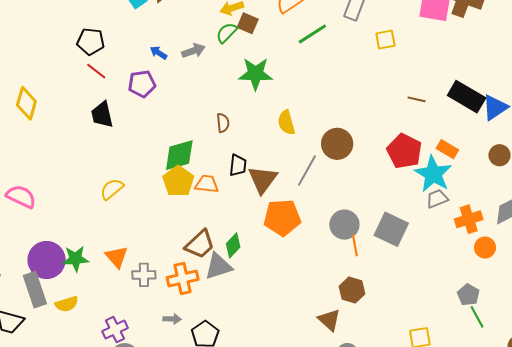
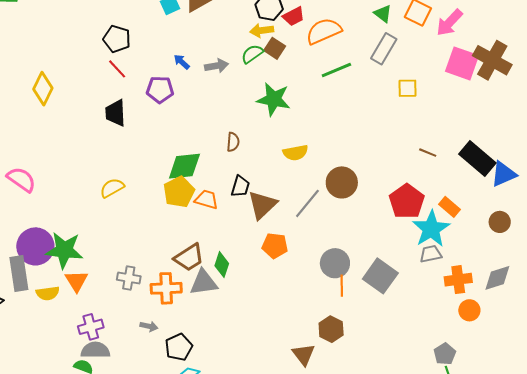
yellow semicircle: (286, 123) -> (295, 153), turned -95
orange pentagon: (282, 218) -> (275, 246), size x0.7
green diamond: (233, 245) -> (222, 265), turned -35
orange triangle: (117, 257) -> (76, 281), moved
green star: (76, 259) -> (64, 250), size x1.4

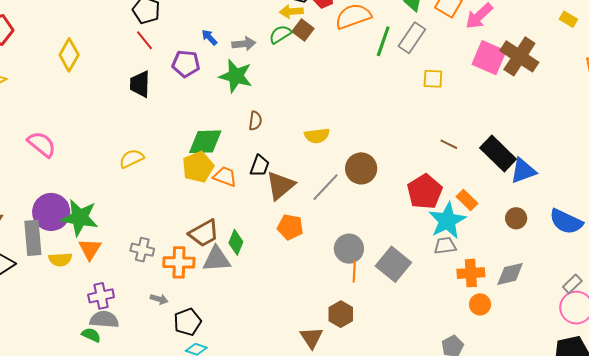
green line: (336, 70) -> (383, 41), moved, turned -52
green star: (274, 99) -> (236, 76), moved

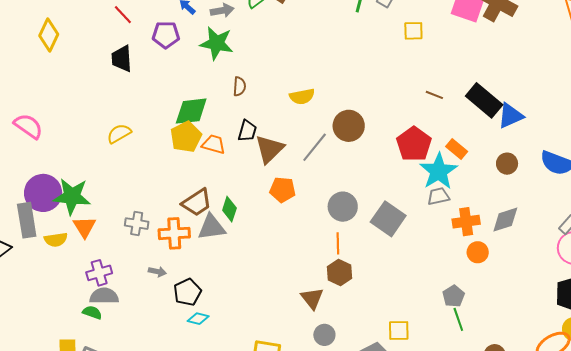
orange line: (354, 271) -> (338, 243), moved

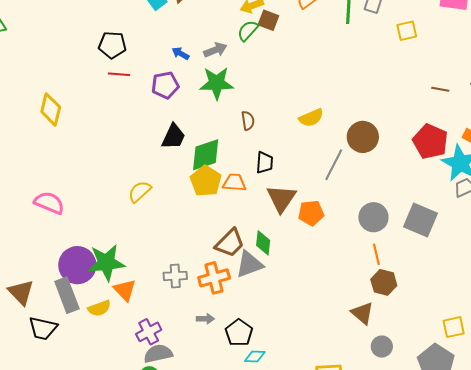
red line: (123, 15) -> (119, 74), turned -30
black trapezoid: (122, 59) -> (173, 137), moved, turned -140
brown triangle: (269, 149) -> (281, 198), moved

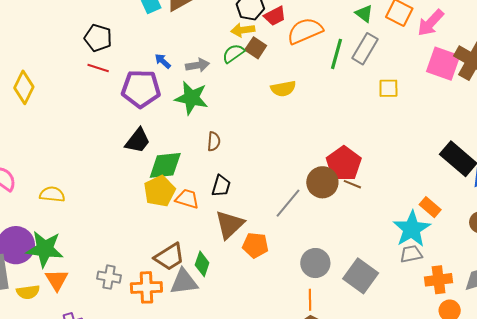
purple pentagon: (165, 85) -> (141, 89), size x1.4
brown line: (440, 89) -> (352, 184), moved
yellow semicircle: (311, 118) -> (283, 89), moved
red pentagon: (430, 141) -> (344, 164), moved
yellow semicircle: (140, 192) -> (52, 194), moved, turned 35

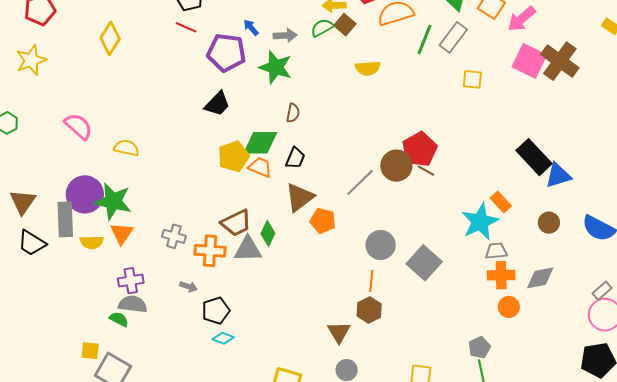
green diamond: (165, 165) -> (260, 143), moved
gray trapezoid: (411, 254) -> (496, 251), moved

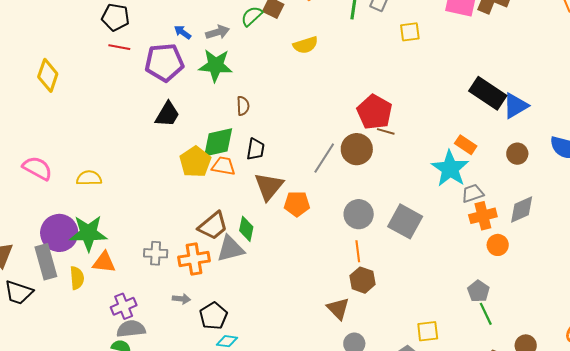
brown circle: (396, 166) -> (357, 149), moved
orange triangle: (122, 233) -> (104, 262), turned -45
yellow semicircle: (92, 242) -> (77, 278), turned -80

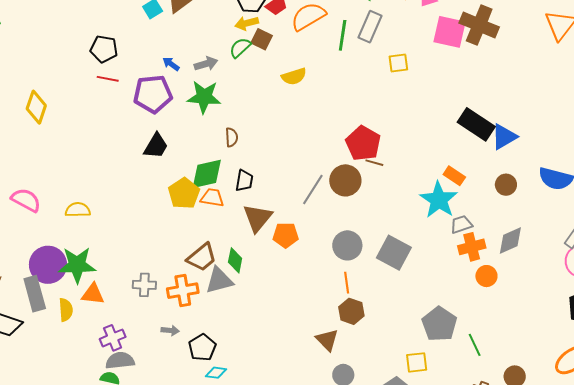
gray pentagon: (478, 291) -> (439, 324), moved, size x1.6

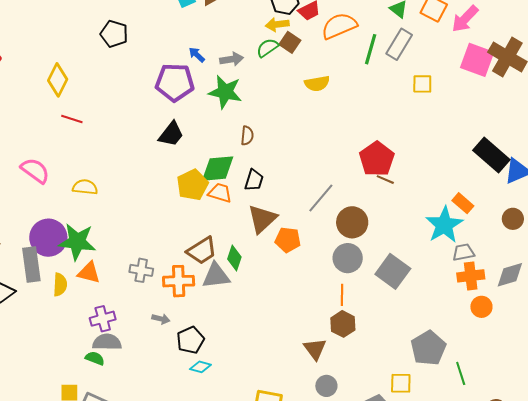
black pentagon: (104, 49) -> (114, 34), moved
red line: (108, 79) -> (72, 119), moved
brown circle: (345, 180) -> (352, 222), moved

